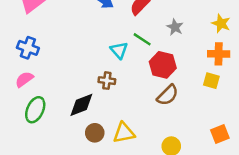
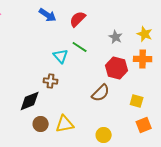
gray star: (175, 27) -> (116, 37), moved
red hexagon: (163, 65) -> (117, 68), moved
yellow square: (211, 81) -> (137, 101), moved

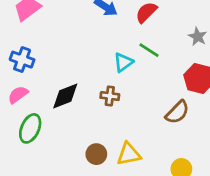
cyan triangle: (61, 56) -> (123, 62), turned 35
black diamond: (30, 101) -> (65, 96), moved

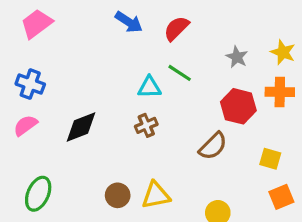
cyan triangle: (123, 62) -> (149, 87), turned 35
brown cross: (110, 96) -> (146, 125), moved, turned -30
green ellipse: (30, 128) -> (38, 194), moved

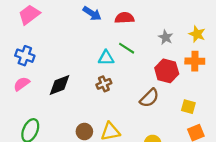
red semicircle: (176, 28) -> (124, 18), turned 42

